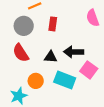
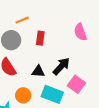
black arrow: (74, 52) -> (61, 66), turned 132

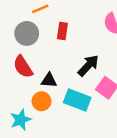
black triangle: (38, 71) -> (49, 80), moved

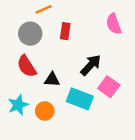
orange circle: (41, 101) -> (45, 111), moved
cyan star: (21, 120) -> (18, 105), moved

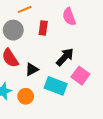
pink semicircle: (114, 24) -> (69, 17), moved
black triangle: (52, 80) -> (32, 69), turned -32

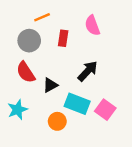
pink square: (80, 76) -> (105, 110), moved
orange circle: (26, 96) -> (57, 121), moved

